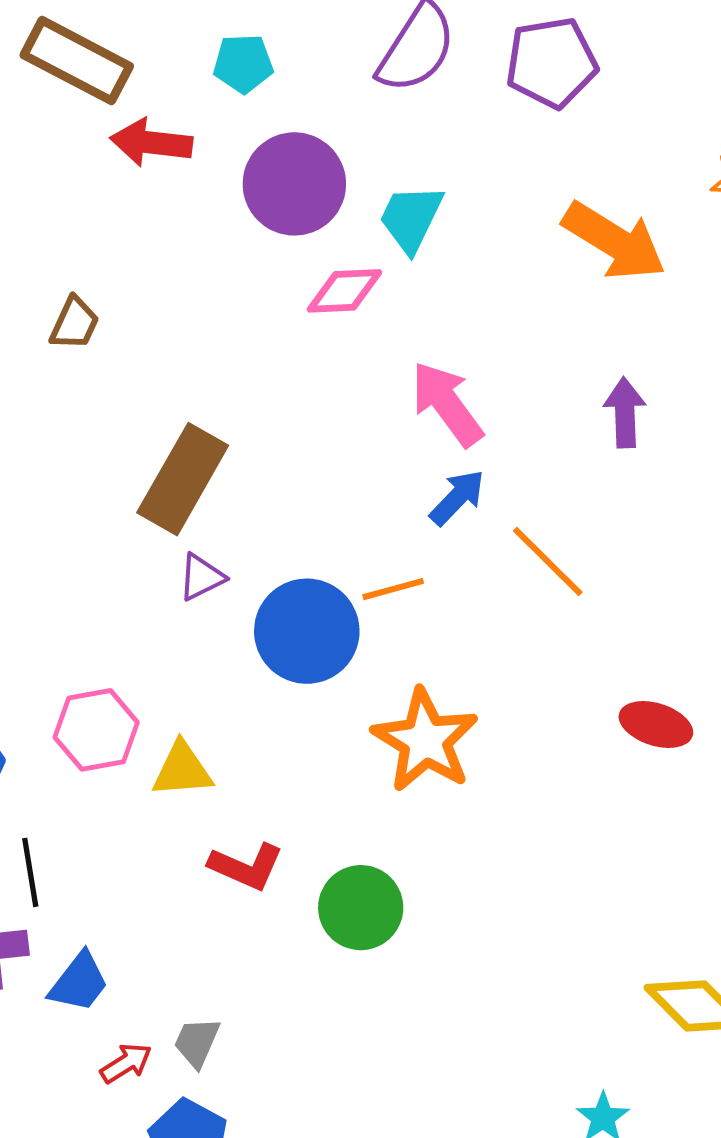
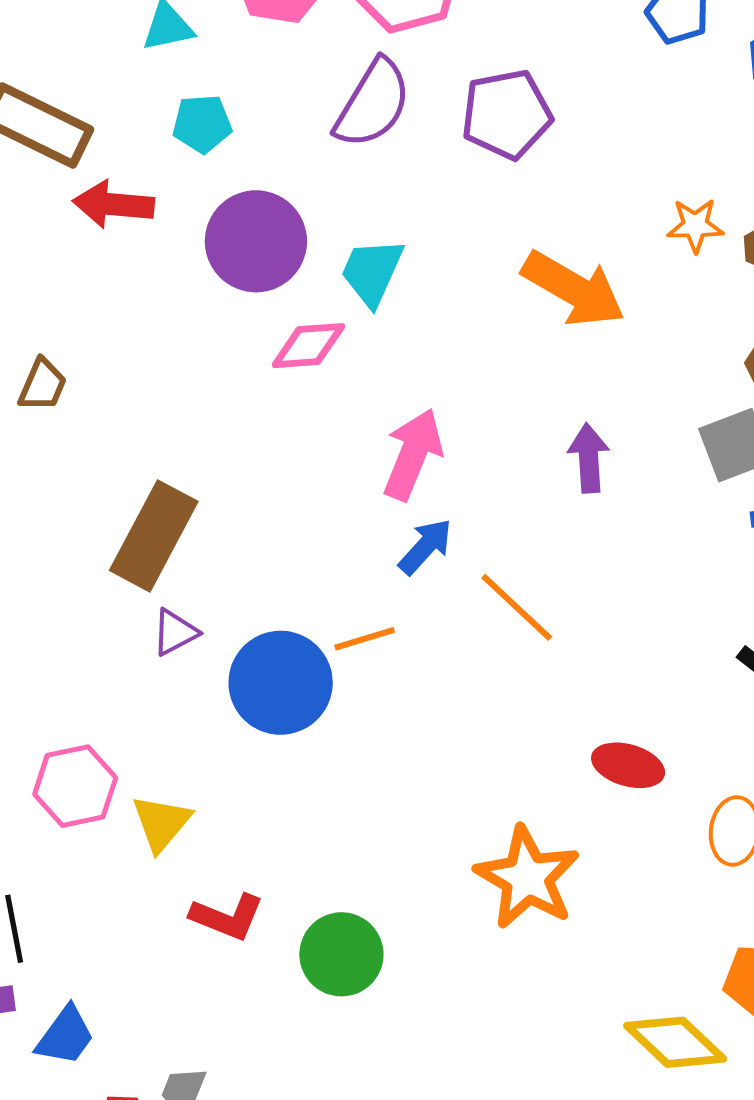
pink arrow: (447, 404) -> (413, 454), turned 60
orange star: (425, 740) -> (527, 878), moved
yellow triangle: (182, 770) -> (161, 823), turned -44

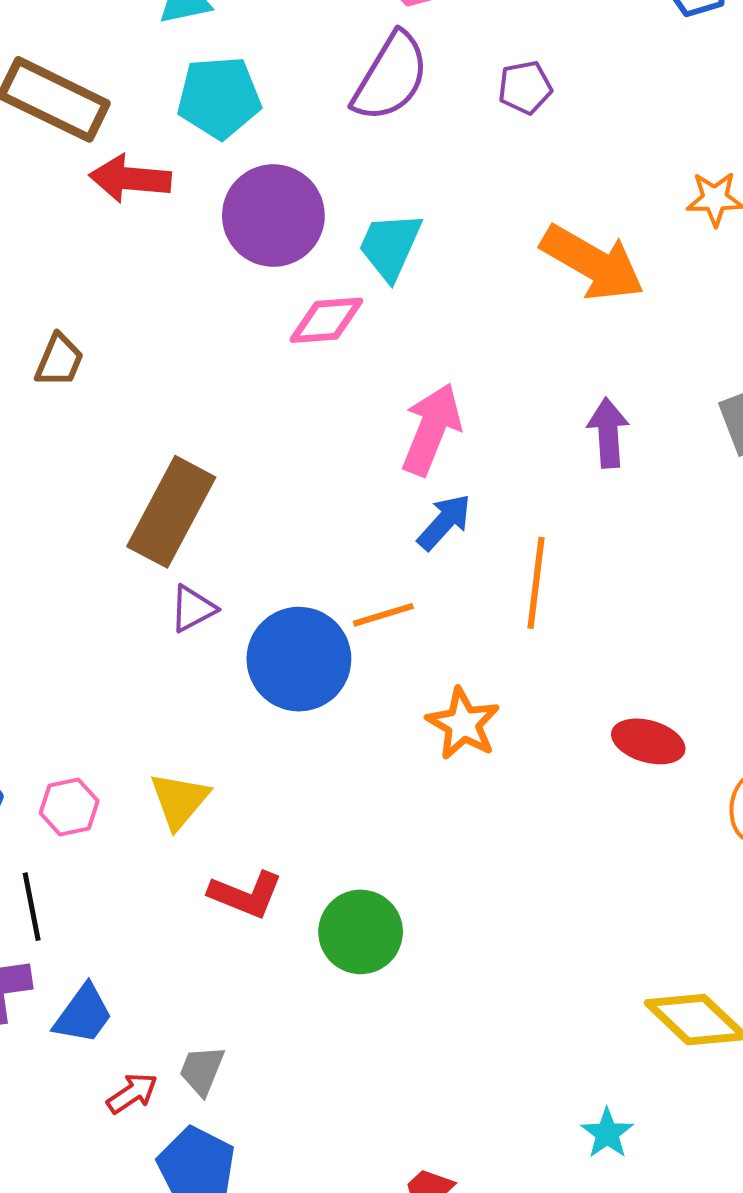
purple pentagon: (507, 114) -> (525, 87), size x0.6
cyan pentagon: (202, 124) -> (219, 97), size x1.4
orange line: (517, 607) -> (536, 583), turned 54
pink hexagon: (75, 786) -> (69, 807), moved, size x0.7
orange star: (527, 878) -> (463, 724), moved, size x0.7

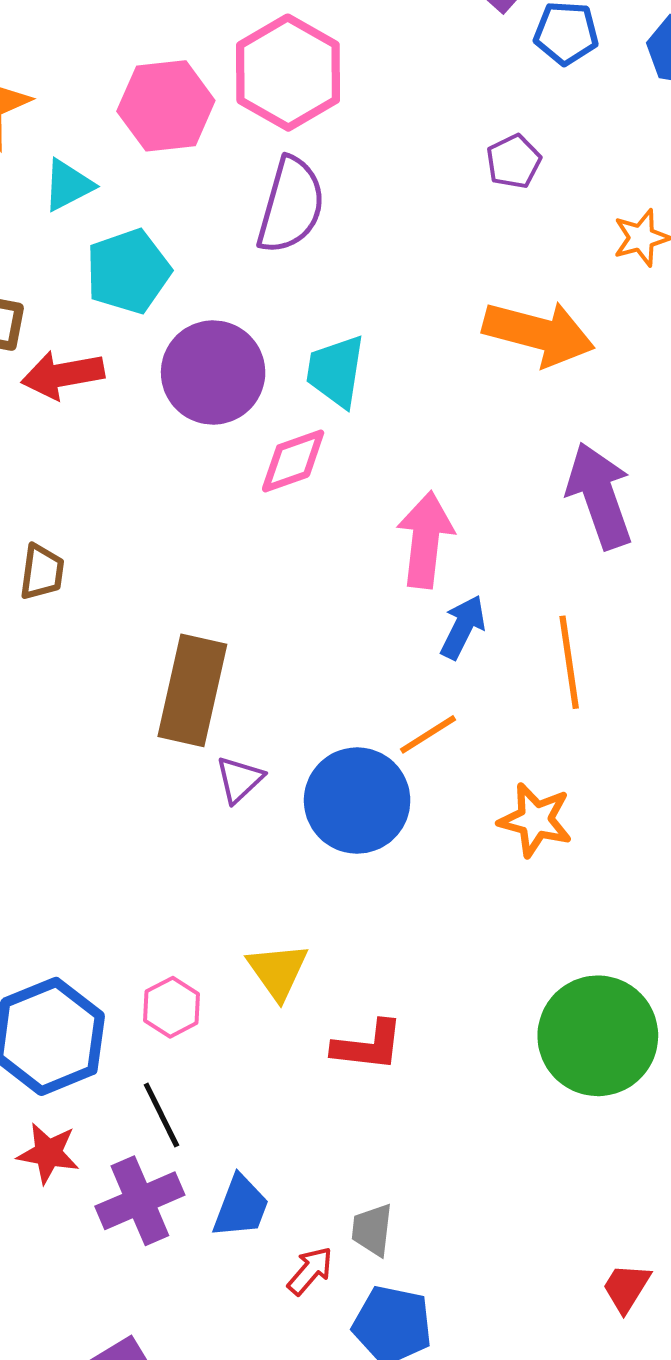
purple pentagon: (525, 87) -> (514, 161), moved
purple arrow: (608, 433) -> (600, 496), size x1.5
green circle: (361, 932) -> (598, 1036), moved, size x1.4

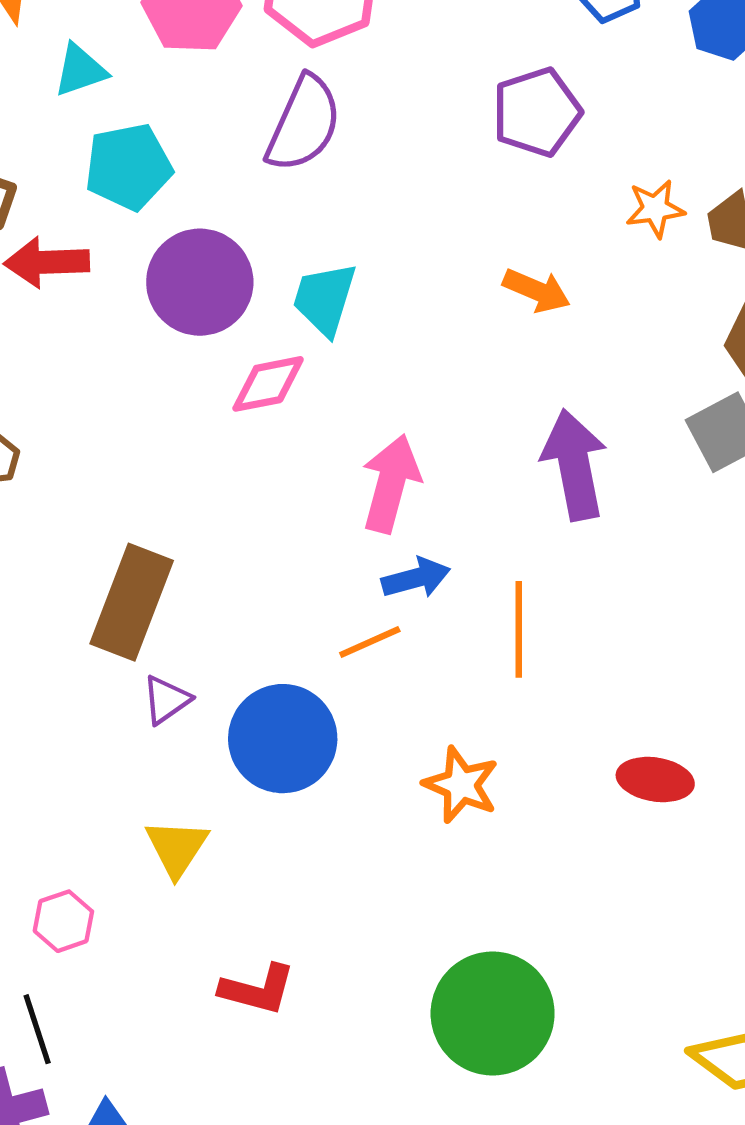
purple pentagon: (514, 161) -> (537, 112), size x1.6
orange arrow: (539, 333) -> (537, 291), size x0.6
blue arrow: (463, 627) -> (416, 578), turned 40
orange line: (428, 734) -> (370, 642), moved
yellow triangle: (278, 971) -> (177, 848), moved

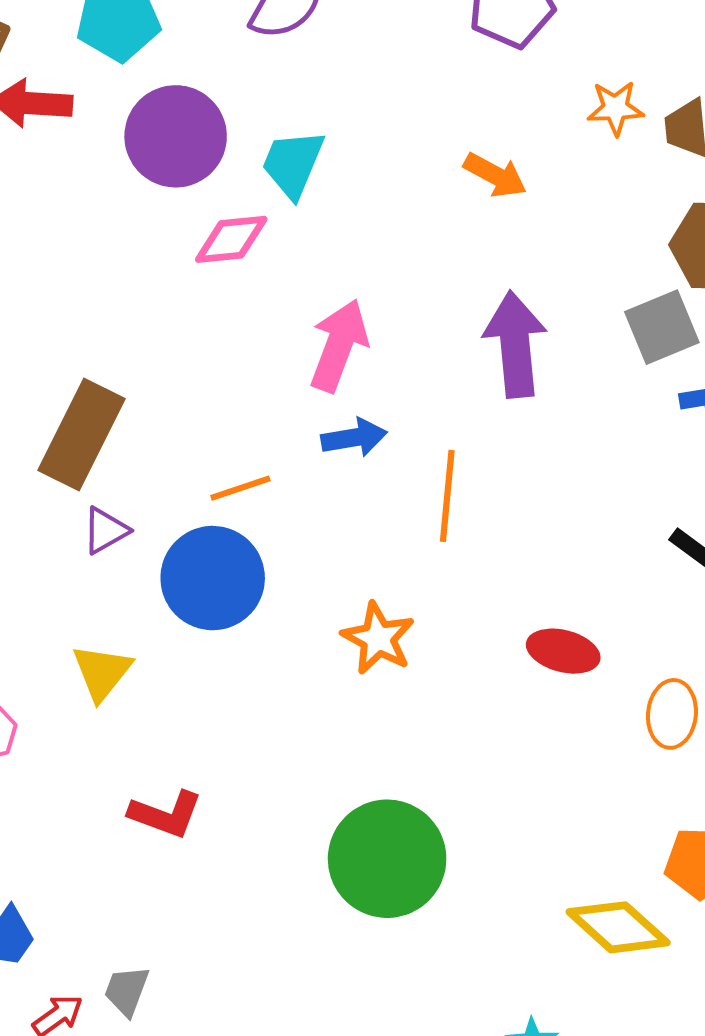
orange line: (370, 642) -> (240, 488), moved

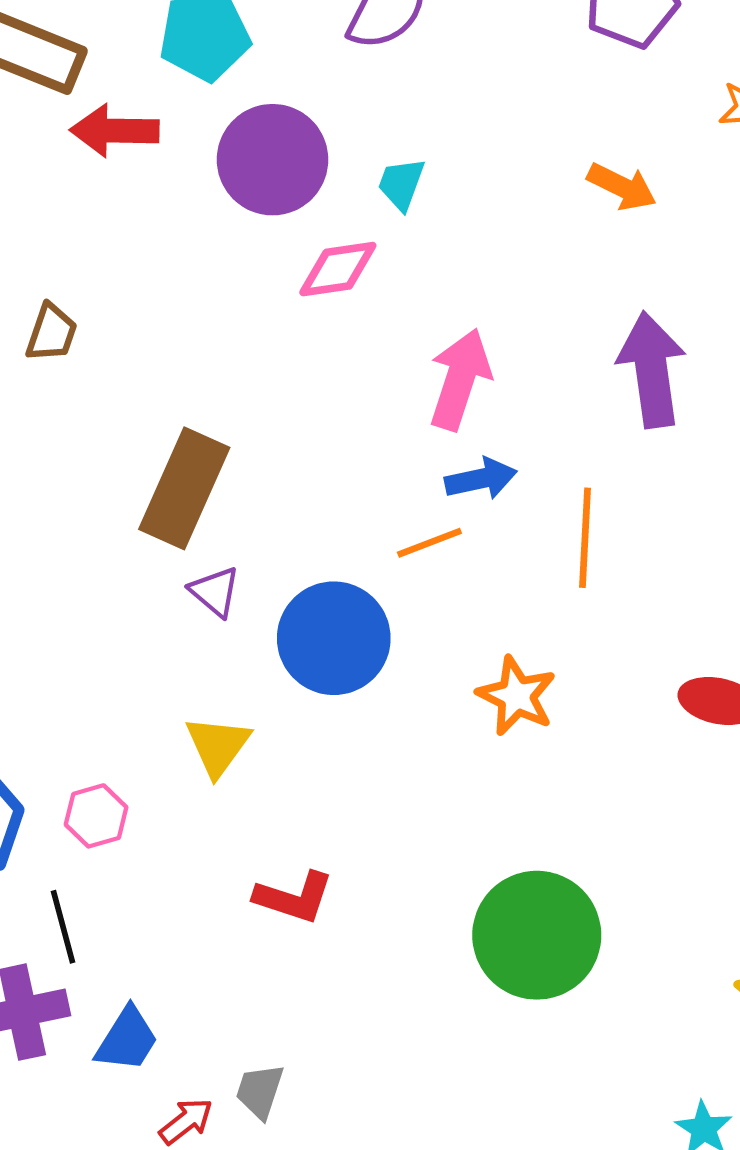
cyan trapezoid: (293, 164) -> (401, 184), size x0.7
orange line: (240, 488) -> (429, 543), moved
purple triangle: (105, 530) -> (215, 592), turned -48

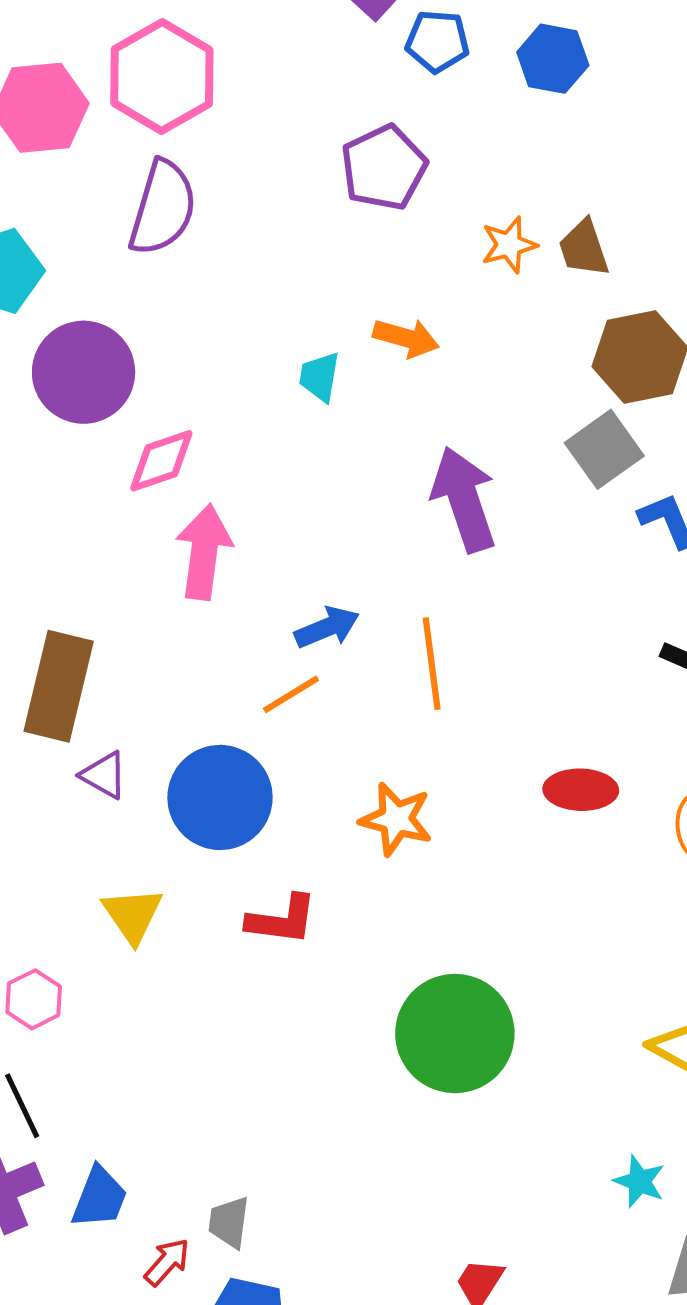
cyan trapezoid: (401, 184) -> (320, 377), moved
pink arrow: (460, 379) -> (204, 552), moved
red L-shape: (294, 897) -> (282, 920), moved

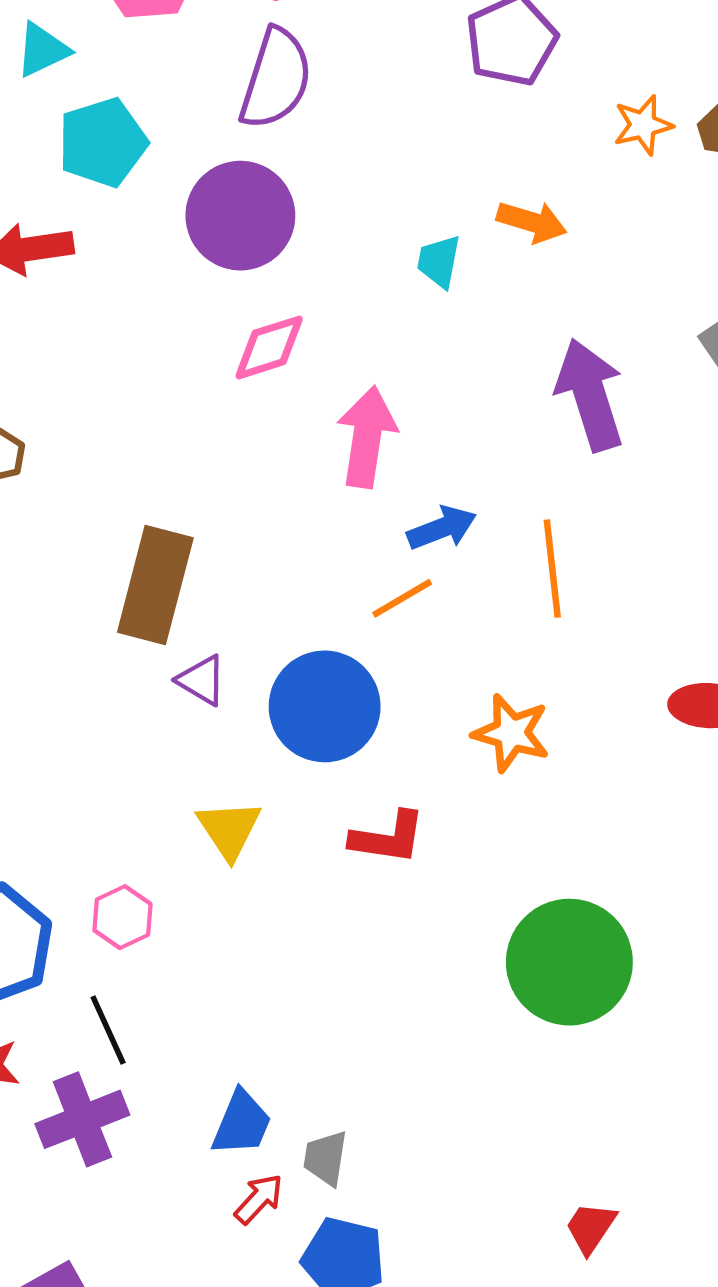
purple circle: (84, 372) -> (240, 216), moved
pink arrow: (204, 552) -> (367, 437), moved
blue trapezoid: (99, 1198) -> (242, 1123), moved

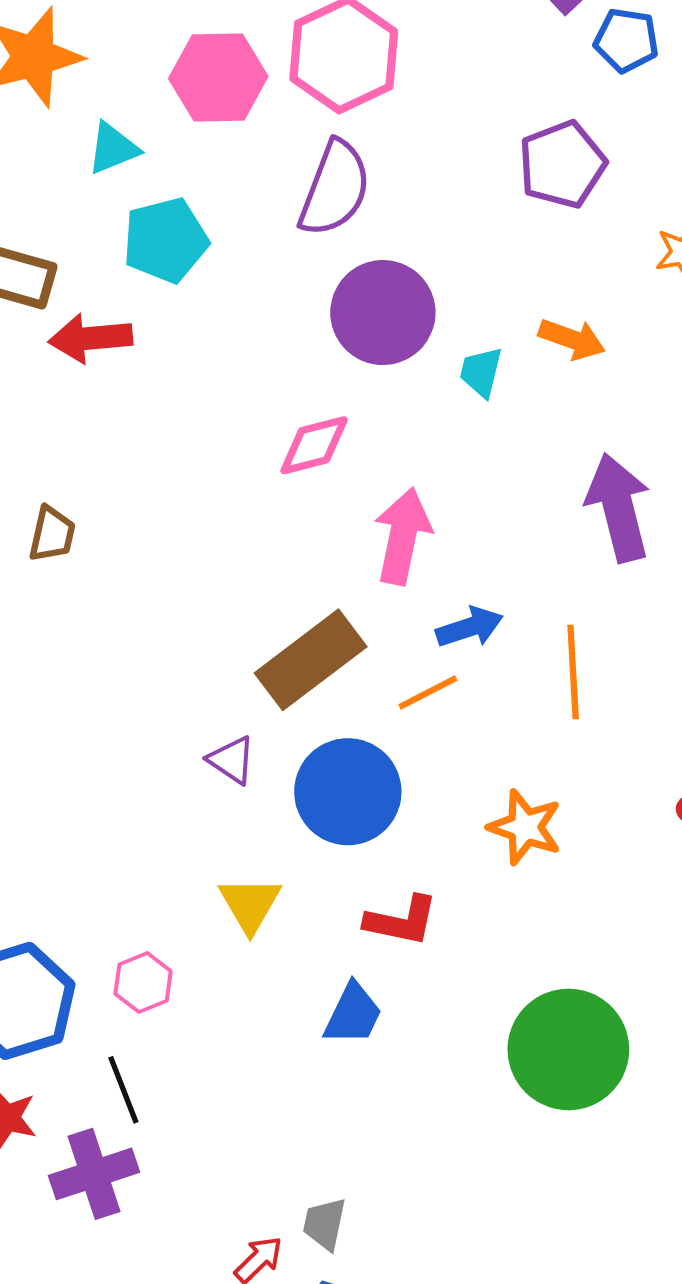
purple circle: (240, 216) -> (383, 313), moved
brown rectangle: (155, 585) -> (311, 660), moved, turned 35
blue trapezoid: (242, 1123) -> (353, 1014), moved

